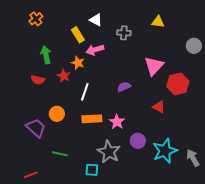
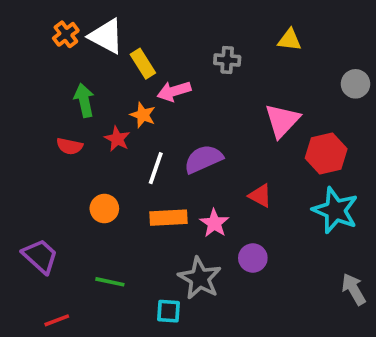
white triangle: (96, 20) -> (106, 36), moved, size x1.5
purple semicircle: (124, 87) -> (203, 159), moved, size x1.5
red triangle: (159, 107) -> (260, 196), moved
purple trapezoid: (36, 128) -> (40, 256), moved
cyan star: (165, 151) -> (335, 210), moved, turned -30

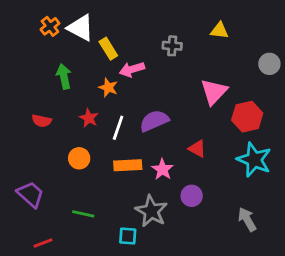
red star: (117, 139) -> (89, 118), moved
red semicircle: (70, 146) -> (42, 121), moved
gray arrow: (354, 289) -> (247, 219), moved

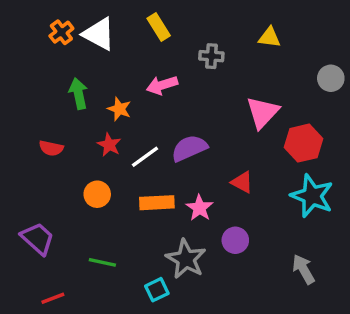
yellow rectangle: (108, 49) -> (159, 27), moved
orange star: (108, 87) -> (119, 109), moved
white line: (118, 128) -> (145, 157), turned 35
cyan square: (128, 236) -> (157, 290), turned -30

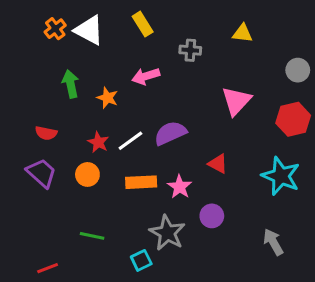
red hexagon: (304, 143) -> (293, 119), moved
red star: (109, 145) -> (98, 142), moved
purple trapezoid: (38, 239) -> (41, 173), moved

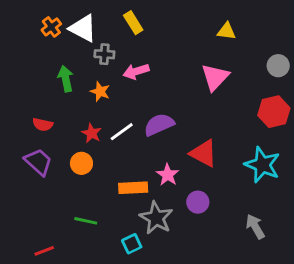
gray cross: (190, 50) -> (104, 54), moved
pink triangle: (236, 101) -> (215, 77), moved
red triangle: (218, 164) -> (204, 153), size x1.5
orange rectangle: (141, 182) -> (133, 188), moved

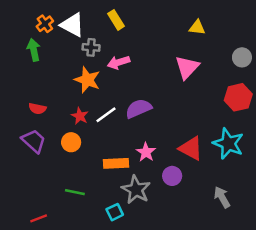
green arrow: (66, 79) -> (34, 50), moved
orange star: (100, 92) -> (87, 80), size x1.5
red triangle: (204, 153) -> (191, 148), moved

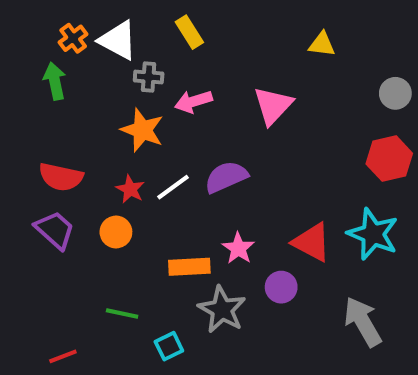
pink triangle: (187, 67) -> (273, 106), moved
red semicircle: (37, 109) -> (61, 177), size x1.5
gray arrow: (222, 197) -> (363, 322), size x1.4
cyan square: (115, 212) -> (169, 346), moved

